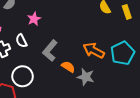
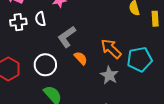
white circle: (23, 76) -> (45, 65), moved
gray star: (86, 77) -> (109, 75), moved

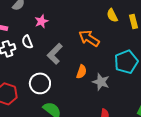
orange arrow: (111, 49) -> (89, 38), moved
orange semicircle: (81, 58) -> (82, 72), moved, turned 72

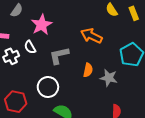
pink star: (41, 21) -> (42, 25), size x1.5
gray L-shape: (55, 54) -> (59, 56), turned 40

